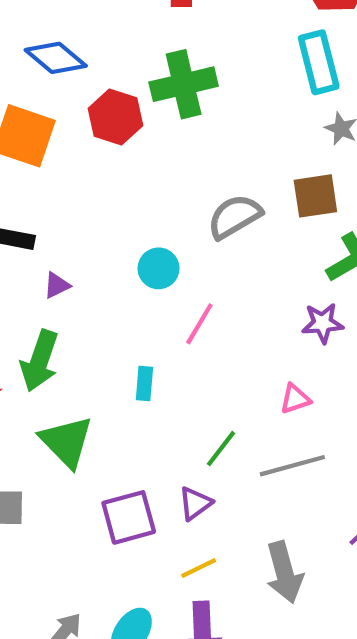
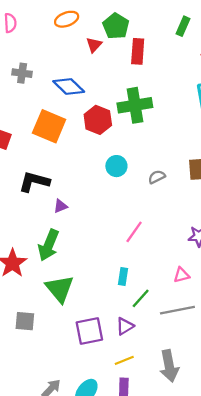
gray semicircle: (235, 217) -> (157, 177), size x0.6
cyan circle: (159, 268) -> (116, 166), moved
cyan rectangle: (144, 383) -> (123, 277), moved

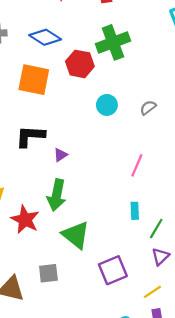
purple triangle: (125, 326) -> (160, 256), moved

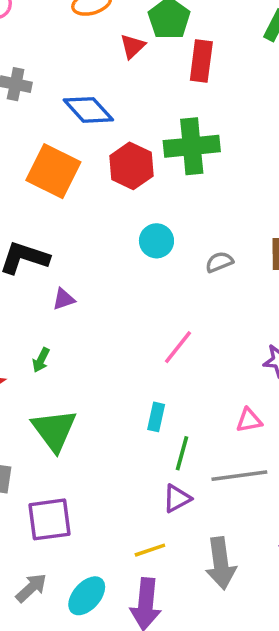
green arrow: (57, 195) -> (41, 360), size x0.5
green line: (156, 229) -> (182, 453), turned -30
purple square: (113, 270) -> (50, 519), moved

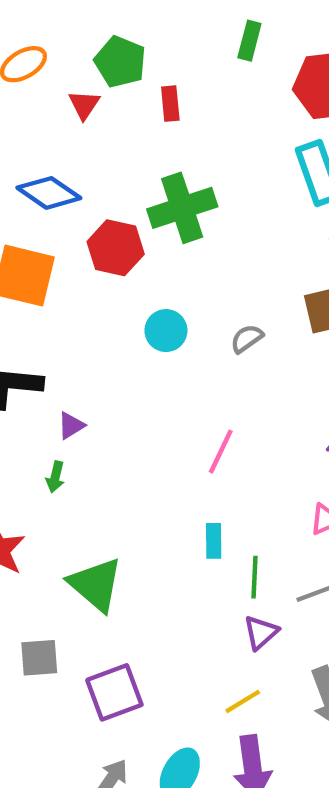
red rectangle: (201, 61) -> (170, 104), size x0.7
green arrow: (41, 360) -> (55, 477), moved

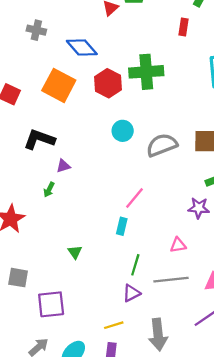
red rectangle: (170, 104) -> (183, 27), moved
gray semicircle: (247, 339) -> (162, 145), size x1.8
cyan rectangle: (214, 541) -> (122, 226), moved
green triangle: (96, 584) -> (75, 252), moved, size x0.5

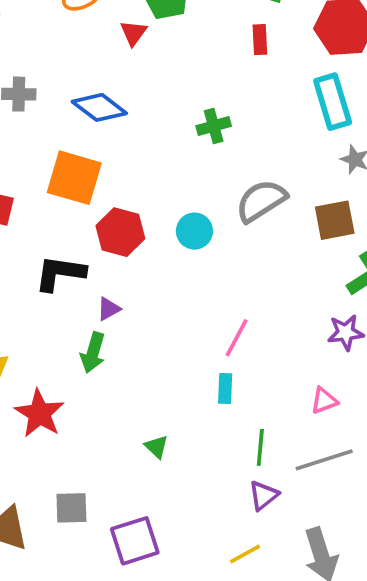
green cross: (146, 72) -> (214, 126), size x0.6
red hexagon: (108, 83) -> (120, 232), moved
gray semicircle: (162, 145) -> (261, 201), moved
green arrow: (49, 190) -> (93, 353), size x1.5

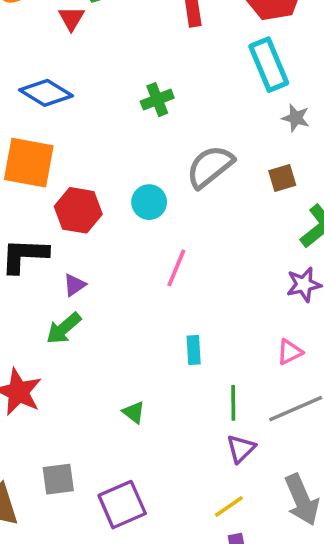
brown square: (335, 220) -> (282, 178), size x0.7
pink line: (237, 338) -> (176, 268), moved
green arrow: (93, 353) -> (64, 328), turned 39

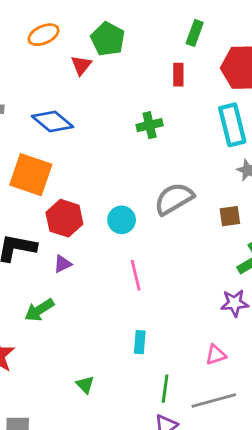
green cross: (157, 100) -> (150, 125), moved
pink line: (176, 268) -> (136, 275), turned -44
purple triangle: (74, 285) -> (63, 264), moved

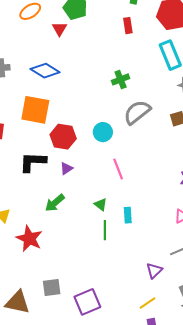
green cross: (150, 125) -> (121, 79), moved
green triangle: (85, 385) -> (101, 204), moved
green line: (165, 389) -> (105, 230), moved

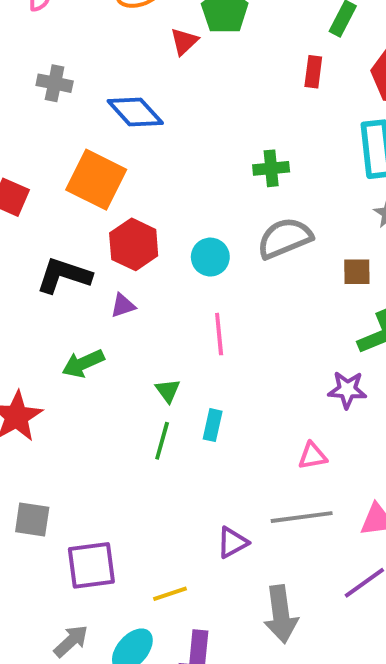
yellow line: (147, 303) -> (170, 594), moved

